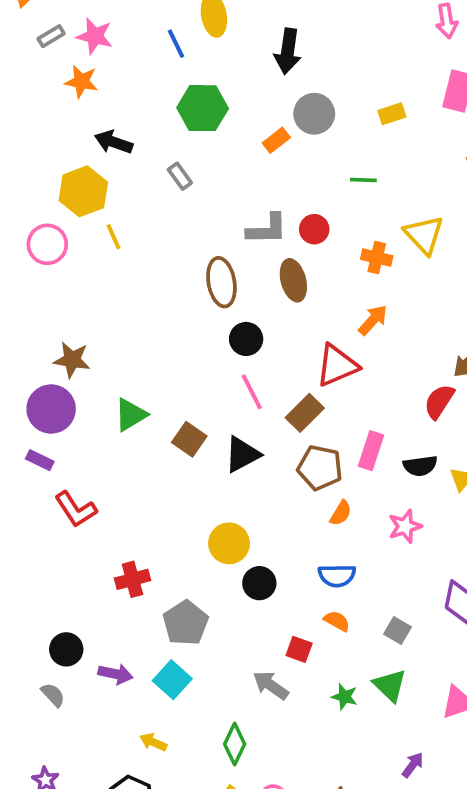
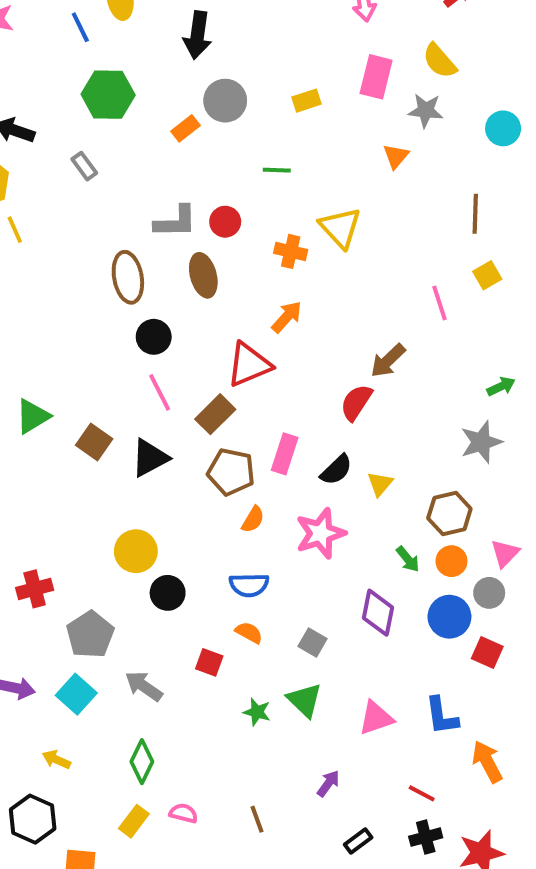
black semicircle: (420, 466) -> (336, 470), turned -36
pink star: (405, 526) -> (320, 533), size x1.4
gray arrow: (271, 685) -> (144, 686), moved

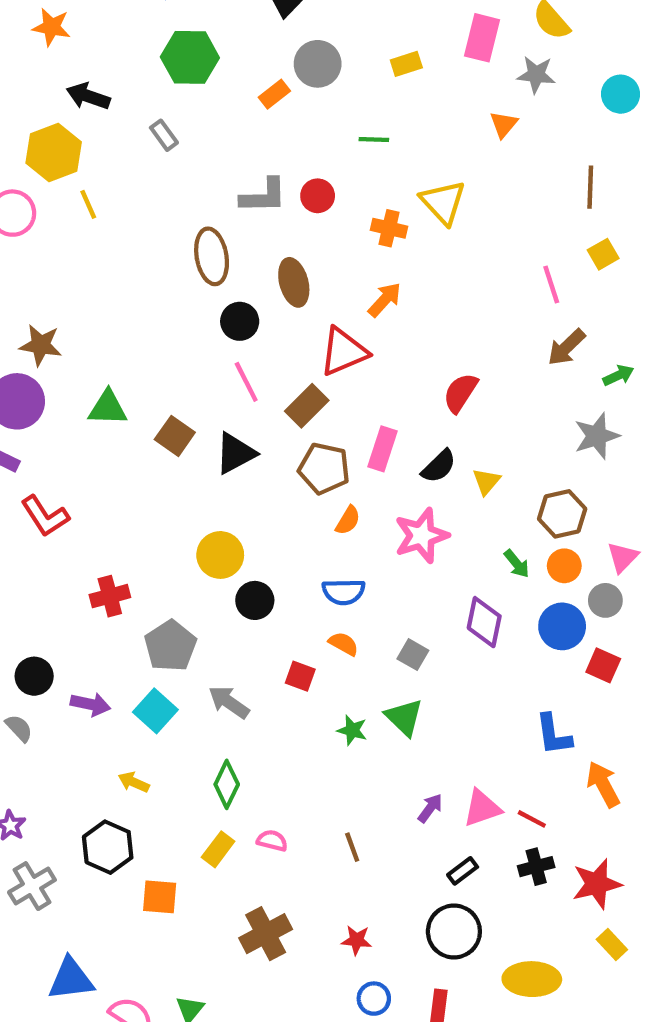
brown ellipse: (203, 275) -> (294, 282), moved
brown arrow: (388, 361) -> (566, 347), moved
green triangle: (33, 416) -> (108, 408), turned 33
pink triangle: (376, 718) -> (482, 808), moved

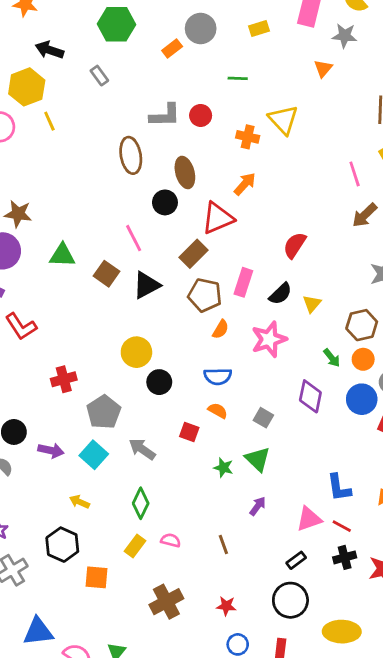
black circle: (240, 321) -> (165, 202), moved
pink line: (246, 382) -> (134, 238), moved
blue L-shape: (553, 735) -> (339, 488), moved
purple arrow: (430, 808) -> (258, 506), moved

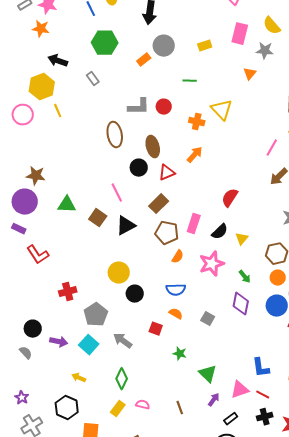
pink line: (355, 174) -> (272, 148), turned 48
red triangle: (218, 218) -> (167, 173), moved, size x0.7
green arrow: (332, 358) -> (245, 277), moved
green triangle: (258, 459) -> (208, 374), moved
purple arrow: (258, 506) -> (214, 400), moved

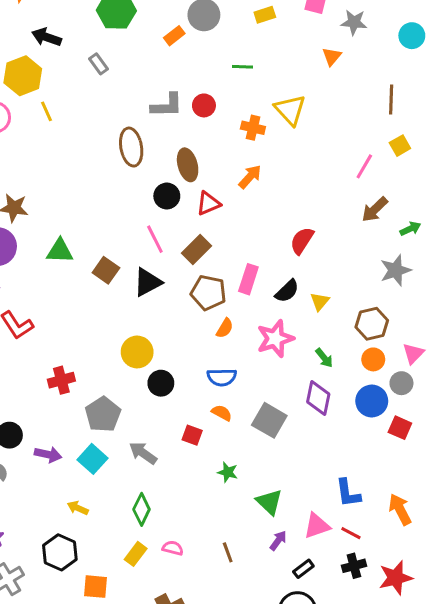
pink line: (117, 193) -> (155, 239), moved
gray square: (208, 319) -> (269, 420), size x1.6

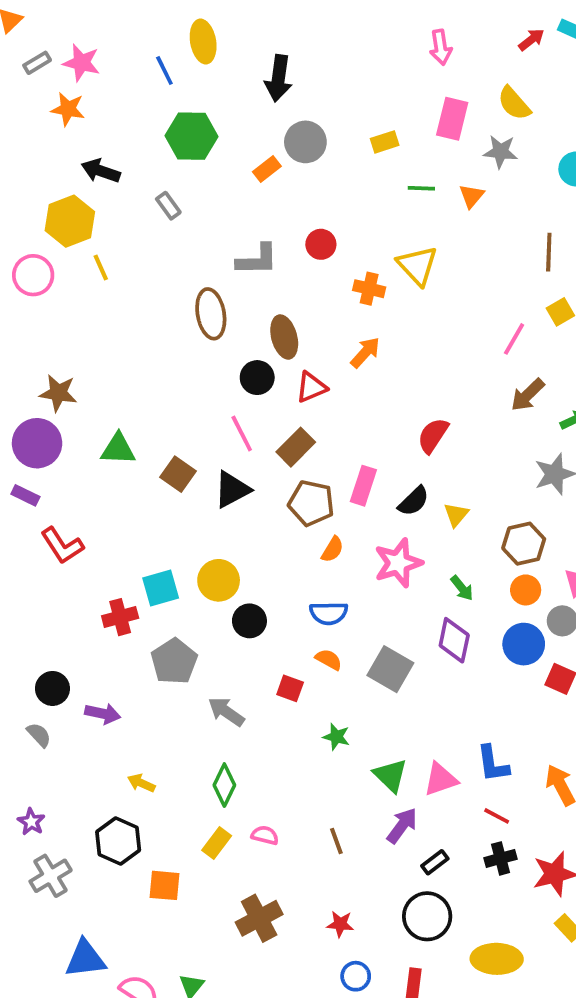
green line: (243, 67) -> (421, 188), moved
red circle: (204, 105) -> (321, 244), moved
cyan square: (93, 459) -> (161, 588), moved, turned 32
pink triangle: (317, 526) -> (441, 779), moved
purple arrow: (278, 541) -> (402, 826), size x1.4

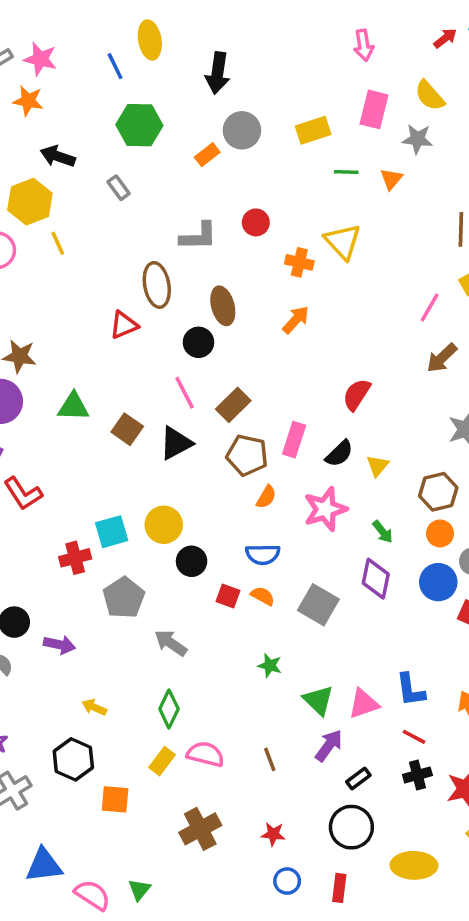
yellow rectangle: (385, 142) -> (313, 130), size x1.4
red triangle: (311, 387) -> (124, 325), moved
red square: (290, 688) -> (228, 596), moved
pink semicircle: (265, 835) -> (205, 754), size x1.5

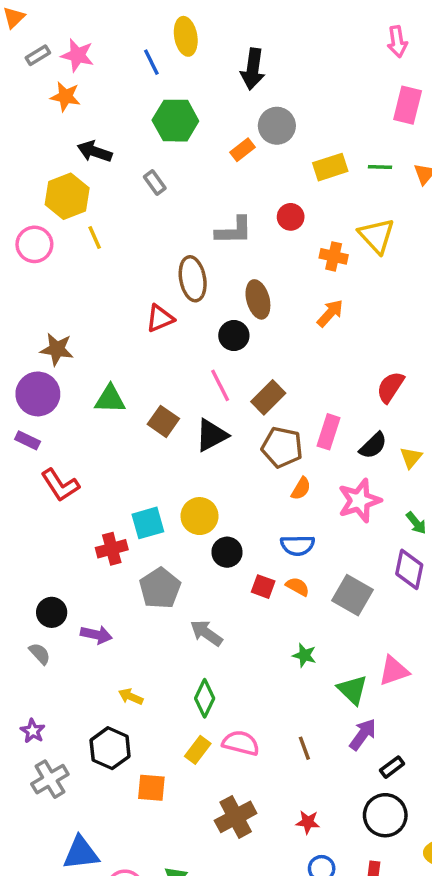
yellow rectangle: (313, 130) -> (330, 167), moved
pink triangle: (364, 704) -> (394, 671), moved

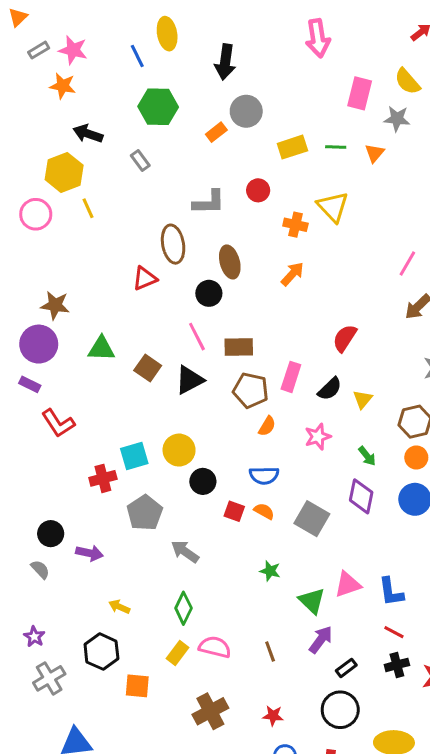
pink arrow: (397, 41) -> (318, 38), moved, size x1.4
brown rectangle: (268, 397) -> (239, 347), turned 44
pink star: (359, 501) -> (318, 437), size x0.7

